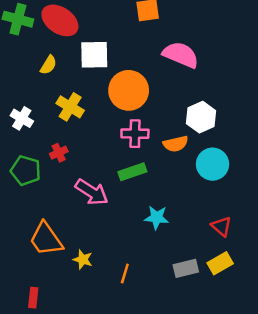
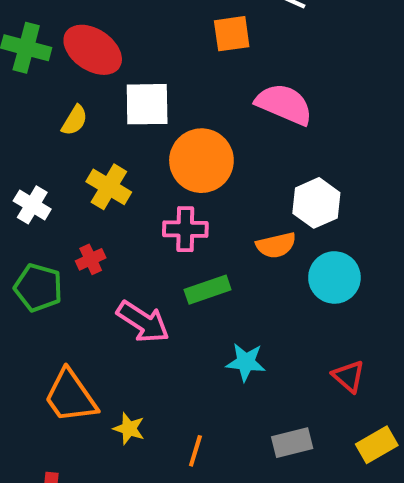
pink cross: (135, 134) -> (185, 229), moved
yellow rectangle: (220, 263) -> (377, 445), moved

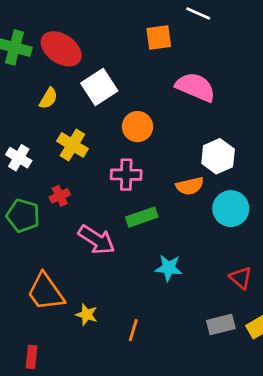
white square: (147, 104) -> (99, 87), turned -32
orange circle: (201, 161) -> (137, 127), size x0.7
gray rectangle: (292, 443) -> (221, 324), moved

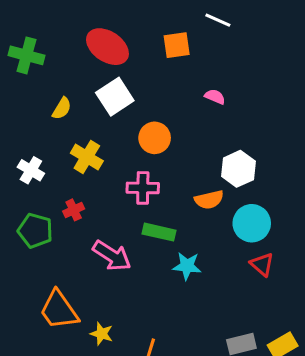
red ellipse: (61, 49) -> (107, 47), moved
pink semicircle: (195, 87) -> (215, 97), size x0.5
green rectangle: (142, 217) -> (159, 232), turned 32
cyan star: (169, 268) -> (187, 266), moved
red triangle: (241, 278) -> (262, 264), moved

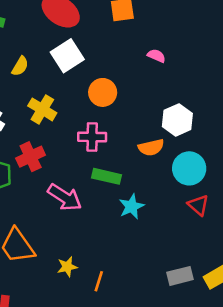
red cross: (74, 210) -> (31, 157), size x1.5
cyan star: (187, 266) -> (131, 206), turned -30
yellow star: (102, 334) -> (67, 267), moved, turned -30

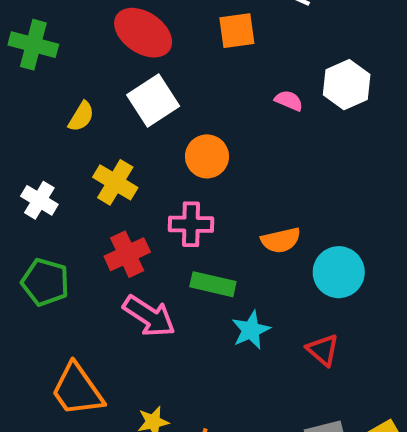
white hexagon: (177, 120) -> (347, 85), moved
red cross: (31, 157) -> (127, 254), moved
red triangle: (198, 205) -> (323, 350), moved

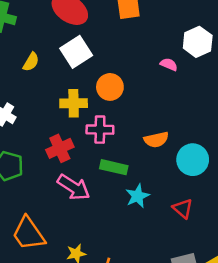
pink semicircle: (289, 101) -> (169, 64), moved
yellow cross: (115, 182) -> (74, 103), moved, turned -32

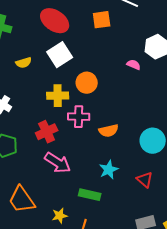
yellow semicircle: (31, 62) -> (24, 63), turned 42
orange semicircle: (156, 140) -> (109, 131), moved
green rectangle: (114, 167) -> (90, 195), moved

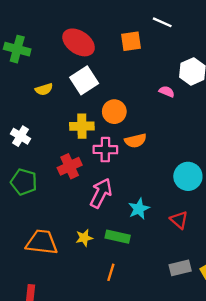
orange semicircle: (109, 131) -> (135, 141), moved
pink arrow: (58, 163) -> (101, 193), moved, turned -96
orange trapezoid: (22, 200) -> (42, 242), turned 132
yellow star: (60, 216) -> (84, 238), moved

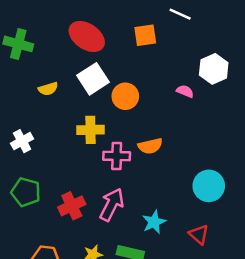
orange circle: (114, 112) -> (125, 96), moved
white cross: (21, 136) -> (22, 141), turned 30
red cross: (70, 166) -> (72, 206), moved

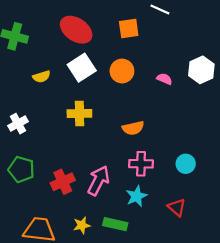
white hexagon: (214, 69) -> (201, 70), moved
orange circle: (125, 96) -> (122, 71), moved
pink cross: (117, 156) -> (141, 164), moved
cyan circle: (209, 186) -> (186, 164), size x0.7

